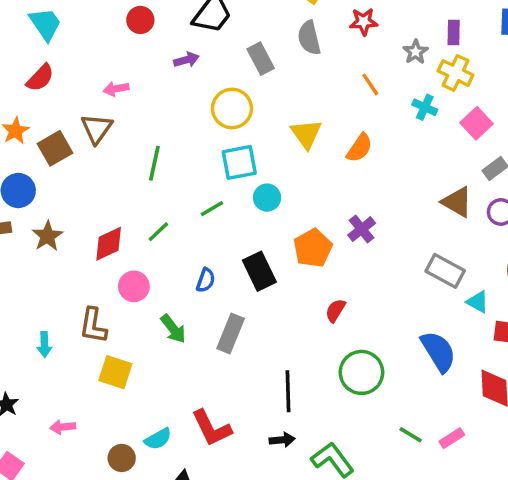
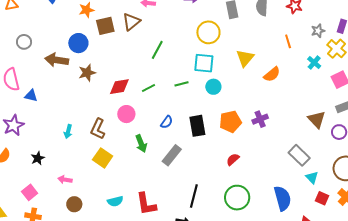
brown circle: (122, 458) -> (74, 204), moved

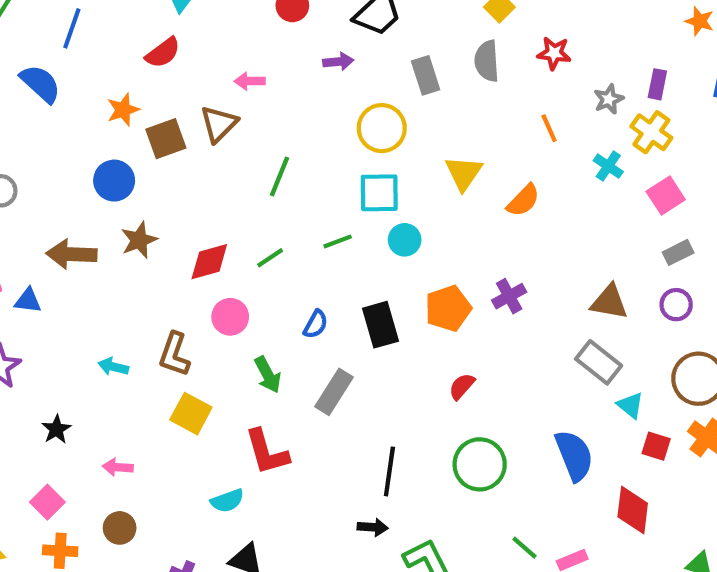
brown arrow: (57, 60) -> (72, 254), moved
brown triangle: (317, 120) -> (609, 302), moved, turned -30
cyan arrow: (68, 132) -> (113, 367), turned 96
brown circle: (74, 204) -> (120, 528), moved
red L-shape: (146, 204) -> (267, 452), moved

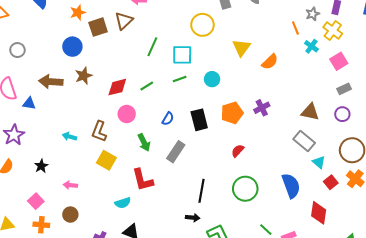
orange line: (549, 128) -> (295, 28), moved
cyan square: (379, 193) -> (182, 55), moved
red square: (656, 446) -> (331, 182), turned 32

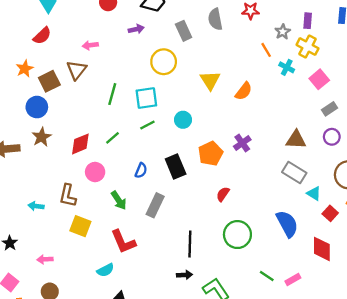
blue circle: (72, 47) -> (37, 107), moved

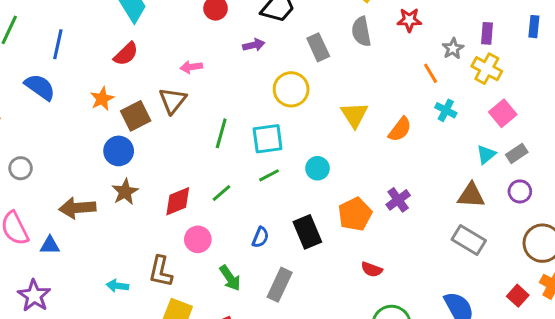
cyan cross: (287, 67) -> (446, 110), moved
cyan triangle: (314, 193) -> (486, 154), moved, turned 48
red semicircle: (223, 194) -> (372, 269), turned -104

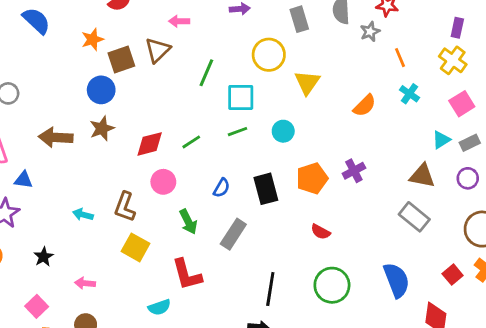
gray star: (453, 48) -> (370, 32), moved
yellow triangle: (354, 115) -> (307, 82), moved
green line: (221, 133) -> (206, 73), moved
blue triangle: (50, 245) -> (23, 180), moved

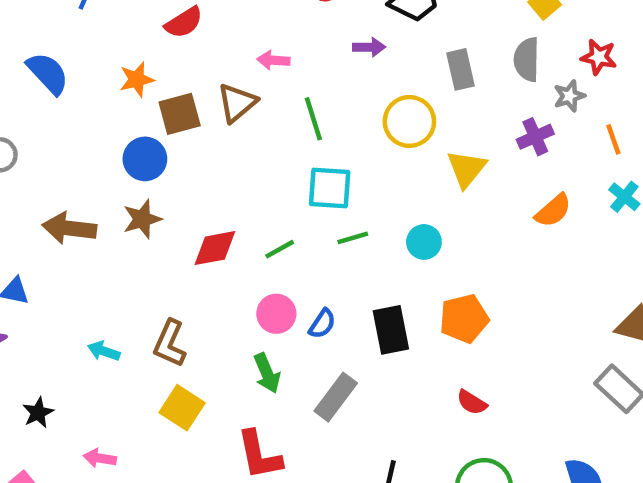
blue semicircle: (36, 21) -> (48, 73), moved
green line: (206, 73) -> (313, 119), moved, turned -44
cyan square: (241, 97) -> (330, 188), moved
purple cross: (354, 171) -> (535, 137), moved
pink circle: (163, 182) -> (276, 314), moved

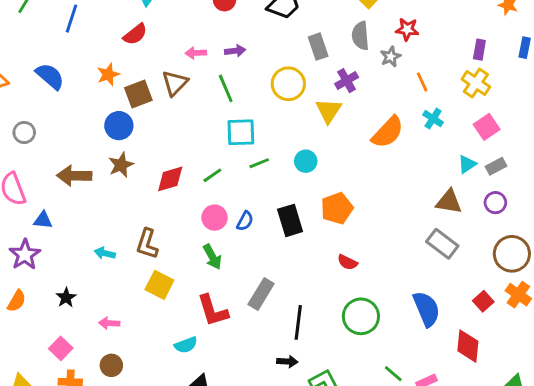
purple arrow: (369, 47) -> (235, 51), moved
purple cross: (535, 137) -> (347, 81), moved
orange semicircle: (553, 211) -> (388, 132), size x1.4
gray rectangle: (336, 397) -> (261, 294), moved

